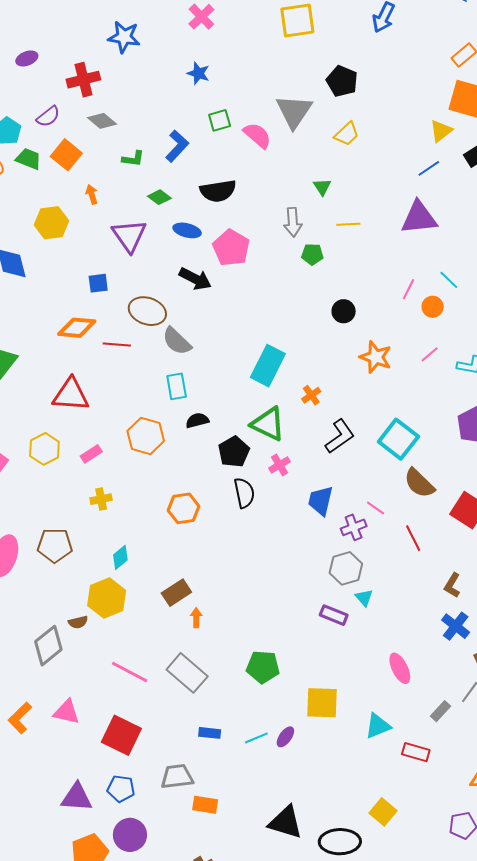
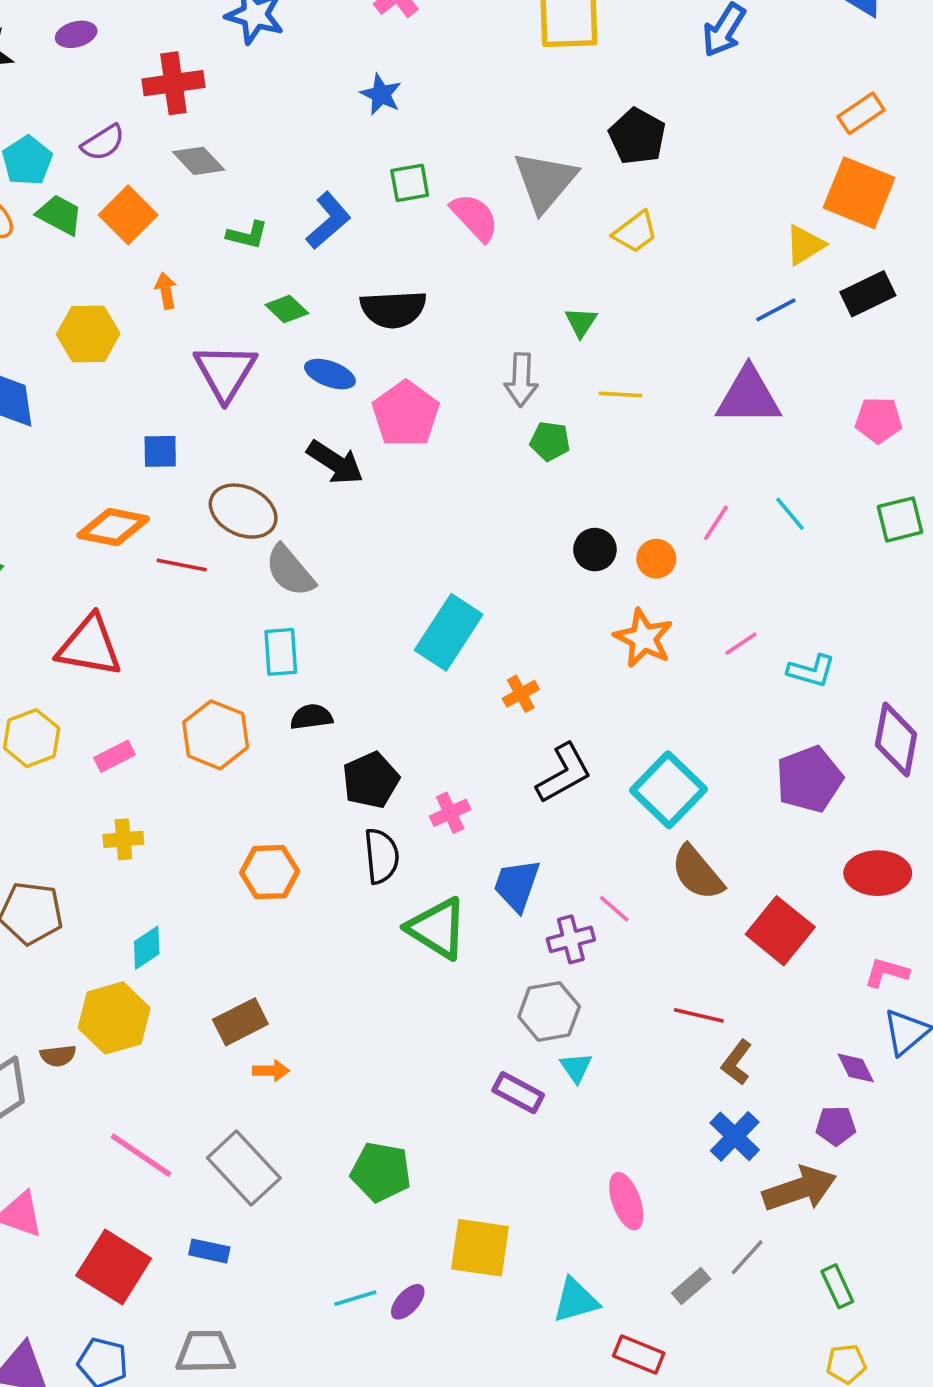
orange circle: (433, 307) -> (656, 559), moved
green triangle: (268, 424) -> (437, 928), moved
red line: (413, 538) -> (699, 1015), moved, turned -56
orange arrow: (196, 618) -> (271, 1071), turned 84
blue rectangle: (210, 733) -> (209, 1251), moved

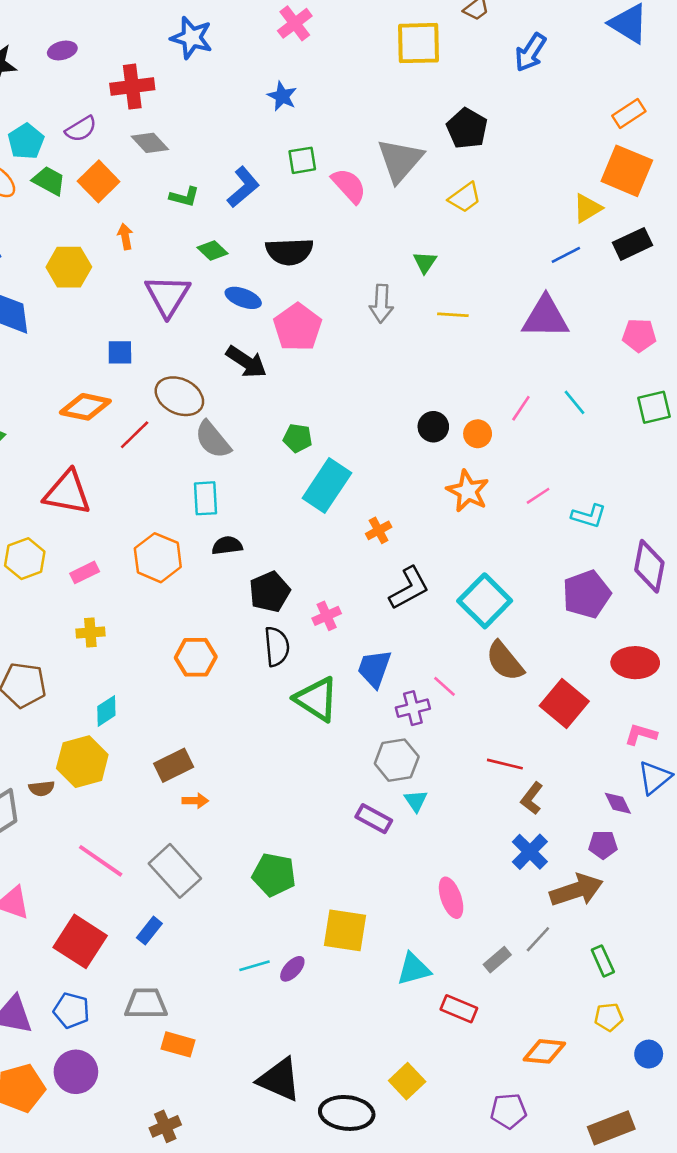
green pentagon: (550, 441) -> (298, 438), moved
red line: (182, 565) -> (135, 435), turned -56
blue rectangle: (209, 1251) -> (149, 931), turned -64

